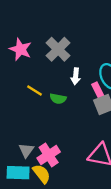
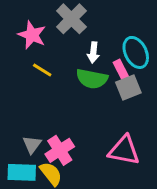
pink star: (20, 49) -> (32, 35), moved
green semicircle: (58, 99) -> (92, 79), moved, size x1.5

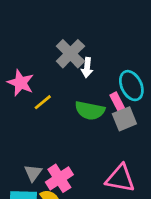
pink star: (32, 35) -> (21, 83), moved
white arrow: (93, 52) -> (87, 68), moved
yellow line: (42, 70) -> (43, 102), turned -72

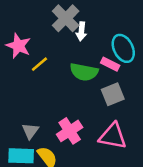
pink rectangle: (118, 102) -> (110, 64), turned -36
gray square: (124, 119) -> (113, 94), moved
pink cross: (59, 178) -> (70, 131), moved

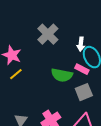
white arrow: (81, 31) -> (81, 44), moved
yellow line: (39, 64) -> (16, 74), moved

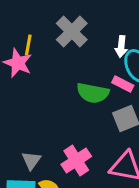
yellow line: (16, 74) -> (28, 45), moved, turned -40

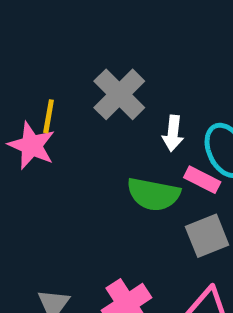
white arrow: (121, 47) -> (173, 133), moved

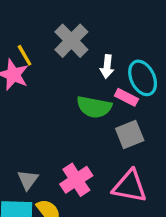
yellow line: (49, 116) -> (25, 55), turned -40

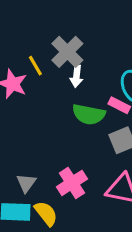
yellow line: (25, 55) -> (35, 66), moved
white arrow: (107, 67) -> (77, 76), moved

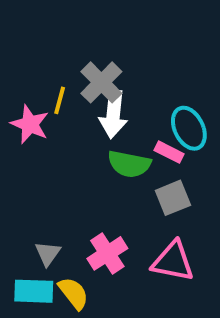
yellow line: (35, 66) -> (60, 100), turned 45
white arrow: (77, 76) -> (113, 114), size x1.6

